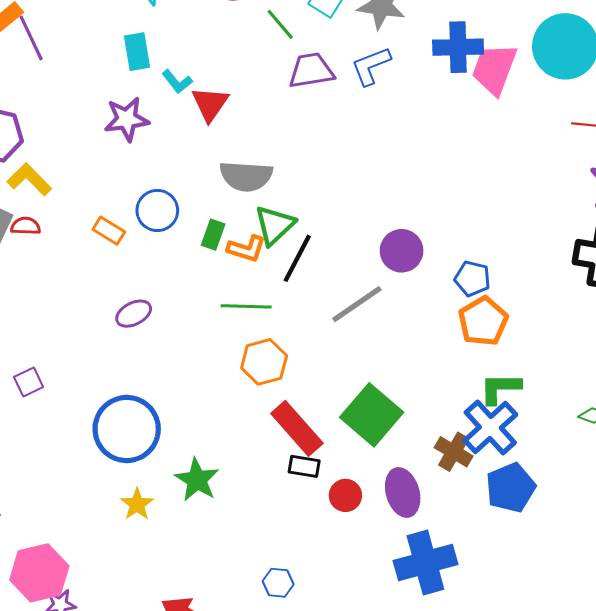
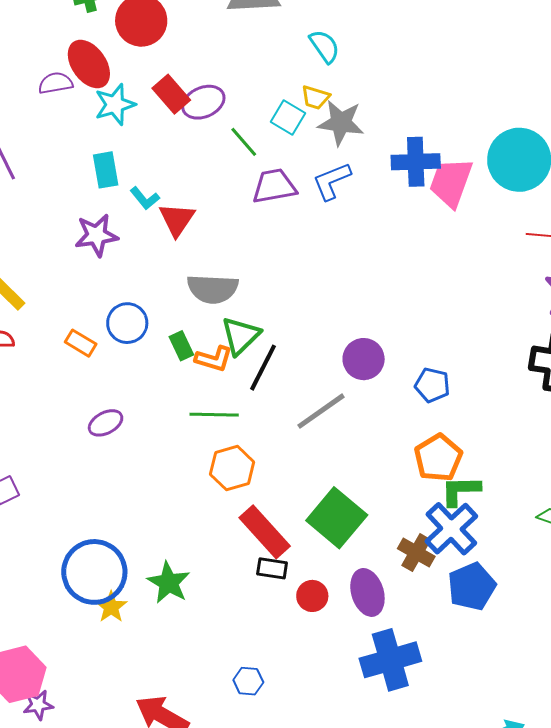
green rectangle: (213, 235) -> (181, 346), turned -44
orange pentagon: (483, 321) -> (438, 458), moved
blue circle: (127, 429) -> (94, 572), moved

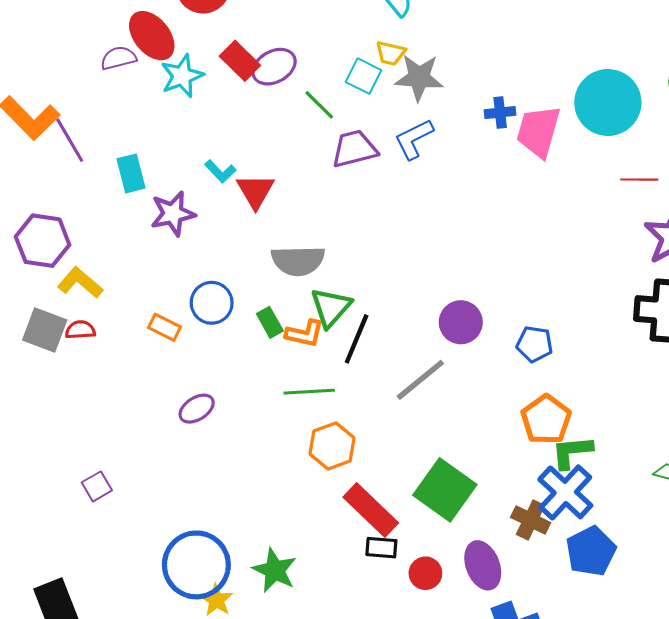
blue cross: (416, 162) -> (500, 113), size x0.6
cyan rectangle: (106, 170) -> (131, 173), moved

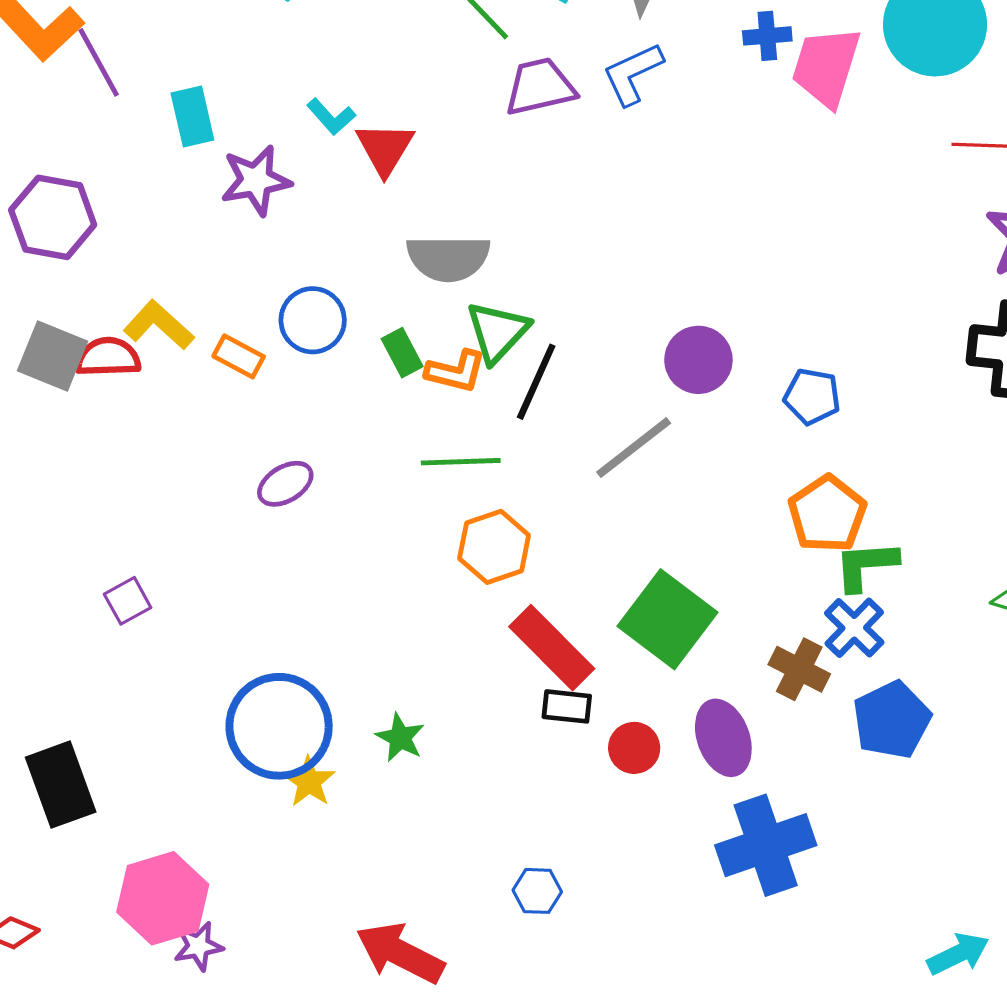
yellow L-shape: (80, 283) -> (159, 325), moved
red semicircle: (80, 330) -> (108, 357), size x1.4
blue cross: (565, 492) -> (854, 628), size x0.7
green star: (275, 570) -> (400, 738), size x0.7

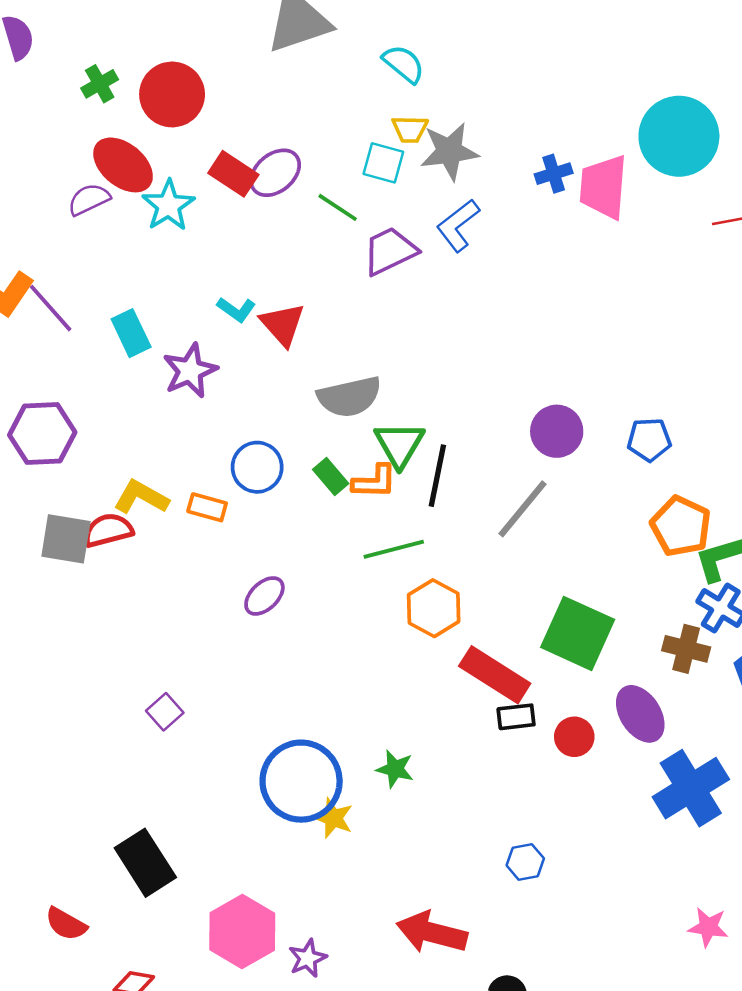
purple star: (198, 946) -> (308, 958), moved

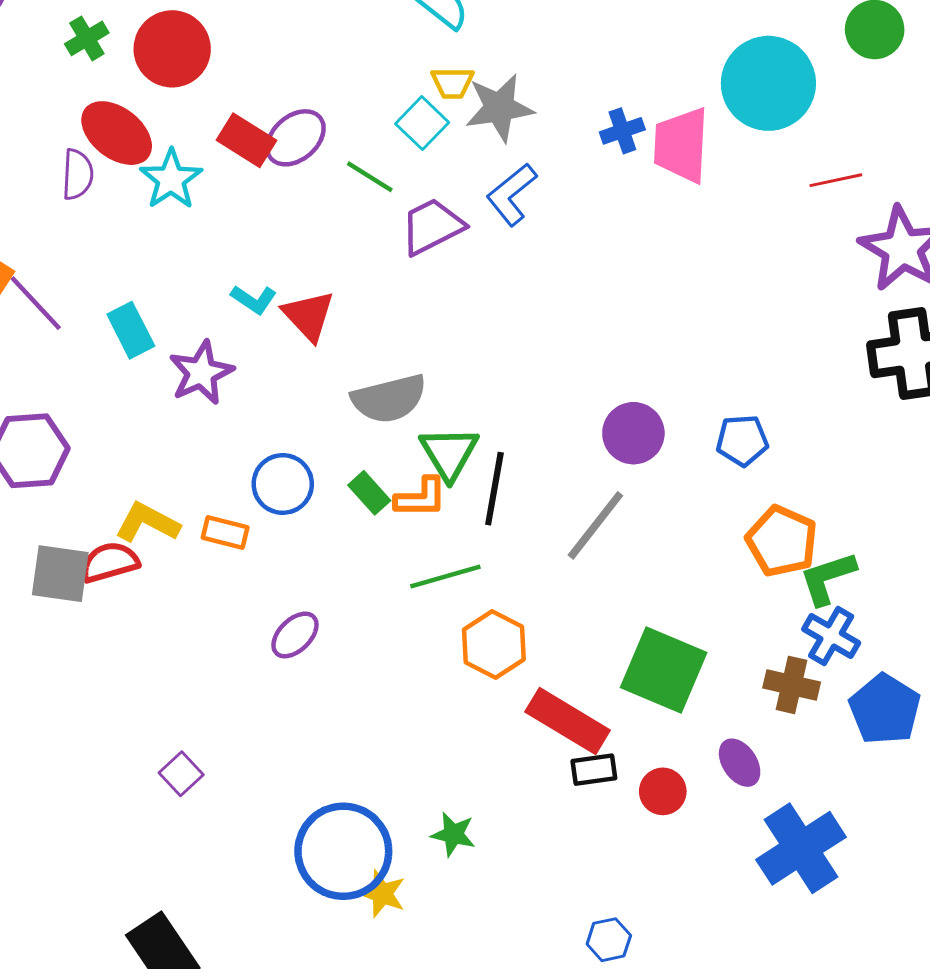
cyan square: (383, 163) -> (422, 123), turned 30
purple semicircle: (89, 199) -> (78, 174), turned 120
purple ellipse: (640, 714) -> (740, 763), size x0.7

